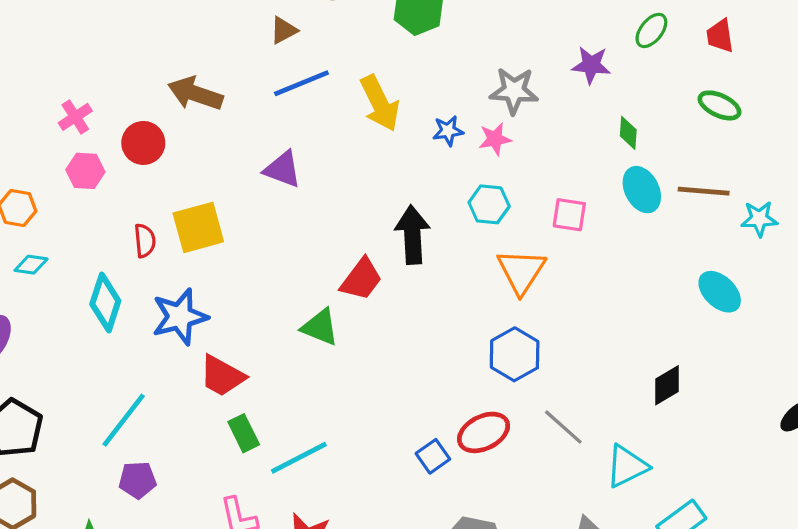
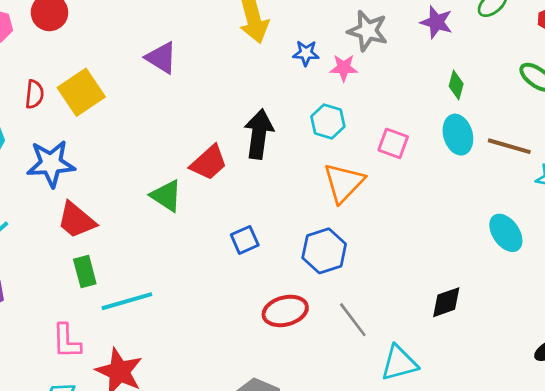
yellow square: (198, 227) -> (81, 92), turned -30
blue square: (433, 456) -> (245, 240), moved

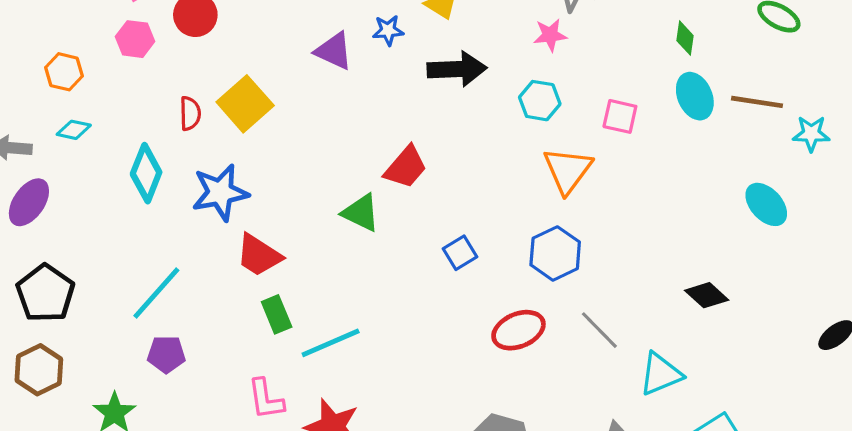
blue star: (306, 53) -> (388, 30), moved
black arrow: (259, 134) -> (457, 69), moved, turned 87
black diamond: (446, 302) -> (707, 295), turned 69

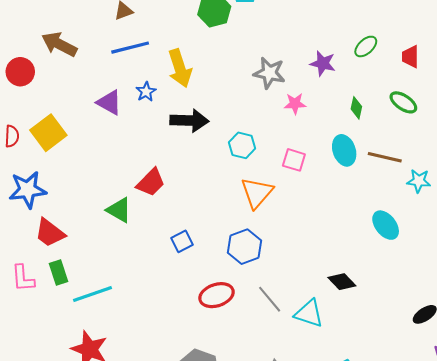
blue star: (388, 30) -> (146, 92), turned -30
pink star: (550, 35) -> (295, 104), moved
green diamond: (685, 38) -> (356, 108), moved
cyan triangle: (661, 374) -> (309, 313), moved, turned 36
pink L-shape: (266, 399) -> (23, 278), moved

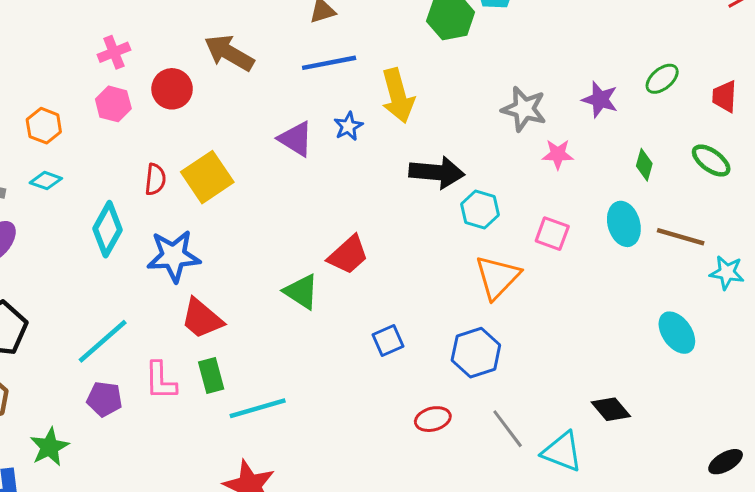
black arrow: (189, 121) -> (437, 172), moved
red ellipse: (217, 295) -> (433, 419), size x0.7

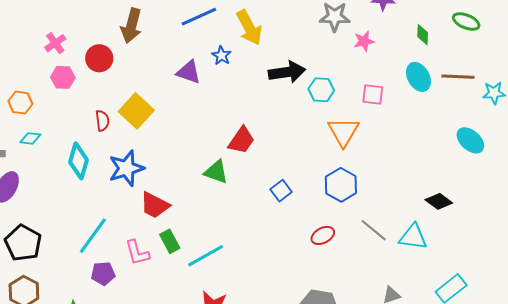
brown arrow: (229, 53) -> (131, 26), turned -92

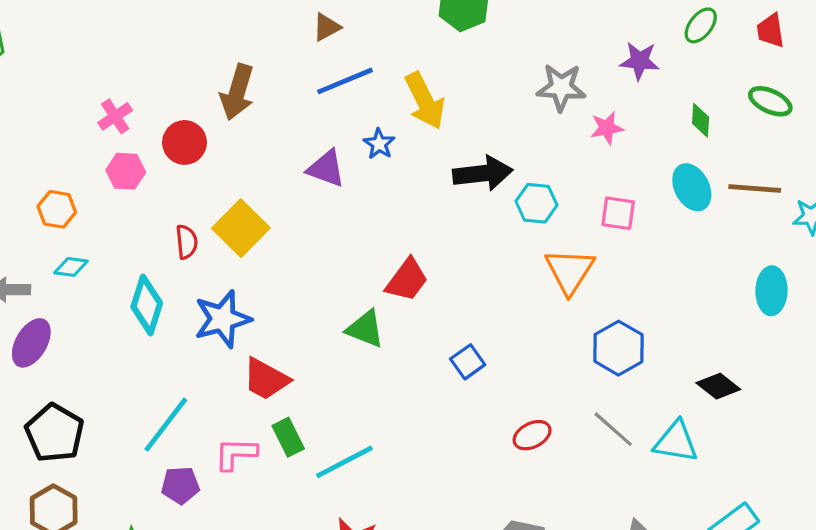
cyan ellipse: (470, 140) -> (771, 291), turned 48
blue hexagon: (341, 185) -> (618, 348), moved
pink L-shape: (137, 253) -> (236, 454), turned 104

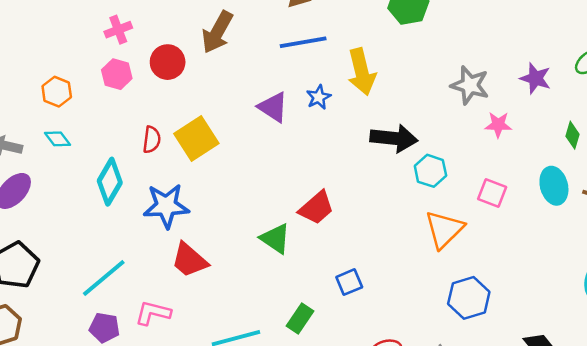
cyan diamond: (71, 267) -> (58, 139), turned 32
green rectangle: (288, 437) -> (300, 318), moved, turned 48

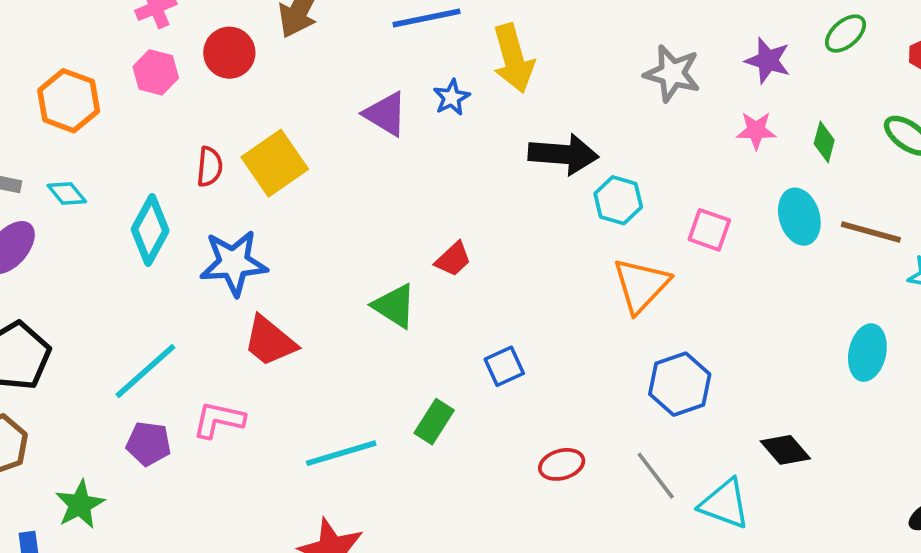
orange hexagon: (57, 92) -> (69, 101), size x1.4
pink star: (498, 125) -> (756, 130), moved
cyan diamond: (58, 139) -> (67, 194), moved
red trapezoid: (316, 208) -> (453, 259), size x0.7

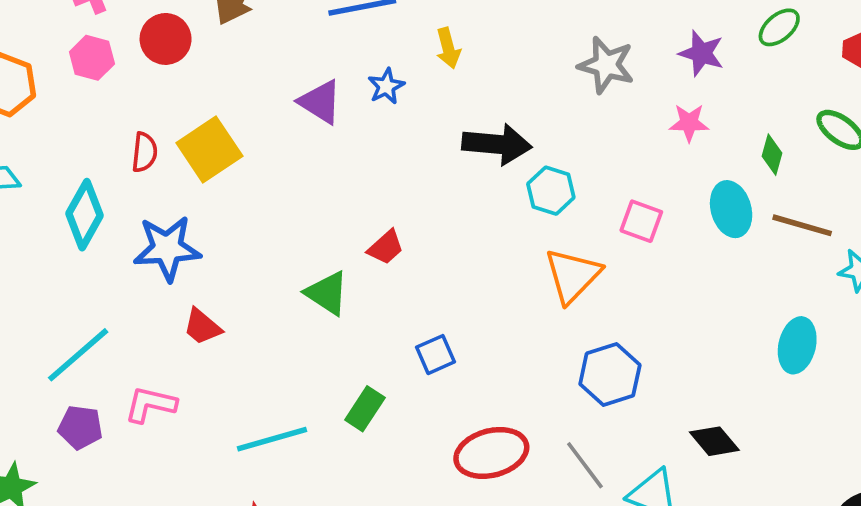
yellow arrow: (513, 58) -> (448, 48), size x0.6
green diamond: (824, 142) -> (772, 155), moved
red trapezoid: (270, 341) -> (202, 327), size x0.7
red ellipse: (562, 464) -> (491, 453), size x1.6

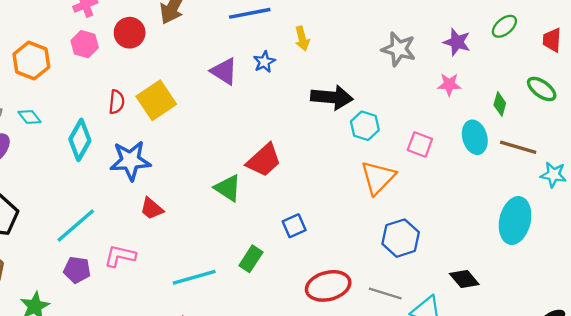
red trapezoid: (386, 247) -> (264, 160), size x1.6
cyan ellipse: (797, 345) -> (515, 220), size x1.4
gray line: (585, 465) -> (385, 294), turned -36

